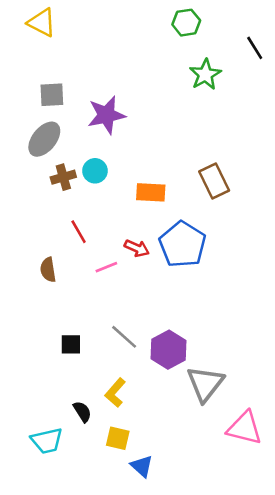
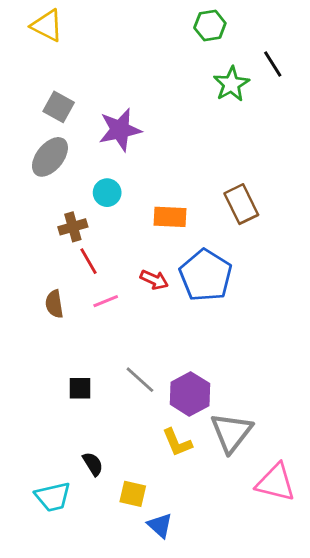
black line: (255, 48) -> (273, 64), moved
gray square: (52, 95) -> (59, 107), turned 32
brown cross: (63, 177) -> (73, 227), moved
pink line: (106, 267) -> (106, 301), moved
yellow L-shape: (115, 393) -> (177, 443), moved, turned -64

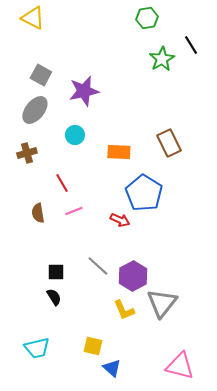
brown cross: (73, 227) -> (27, 153), moved
red arrow: (154, 280) -> (120, 220), moved
black semicircle: (93, 464) -> (54, 297), moved
pink triangle: (276, 482) -> (180, 366), moved

